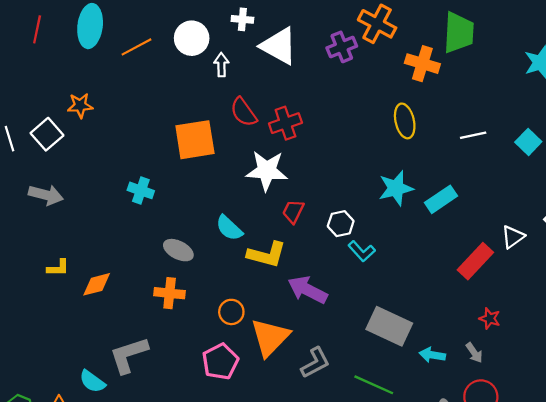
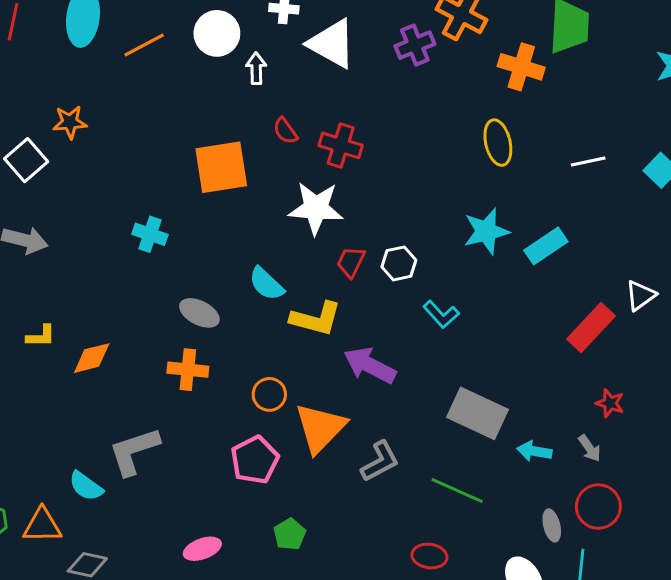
red semicircle: (244, 112) -> (285, 131), size x0.7
red cross: (285, 123) -> (341, 145), turned 36
white hexagon: (341, 224) -> (399, 263), moved

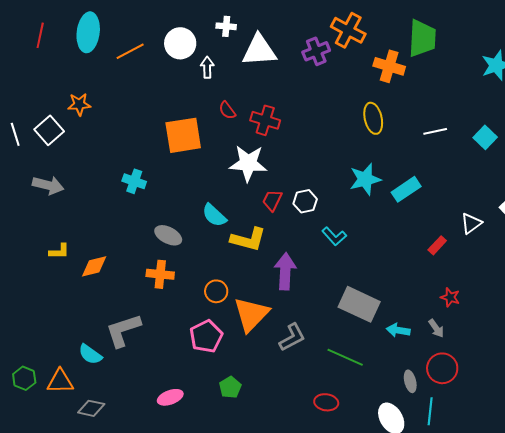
white triangle: (332, 44) -> (259, 50), turned -33
red rectangle: (591, 327) -> (437, 245), size x0.6
purple arrow: (370, 365) -> (285, 271), turned 66

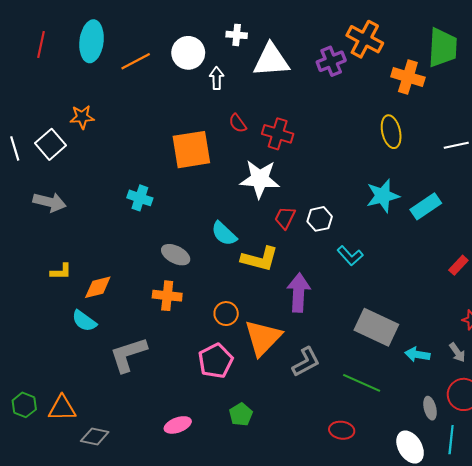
cyan semicircle: (90, 354) -> (84, 321), moved

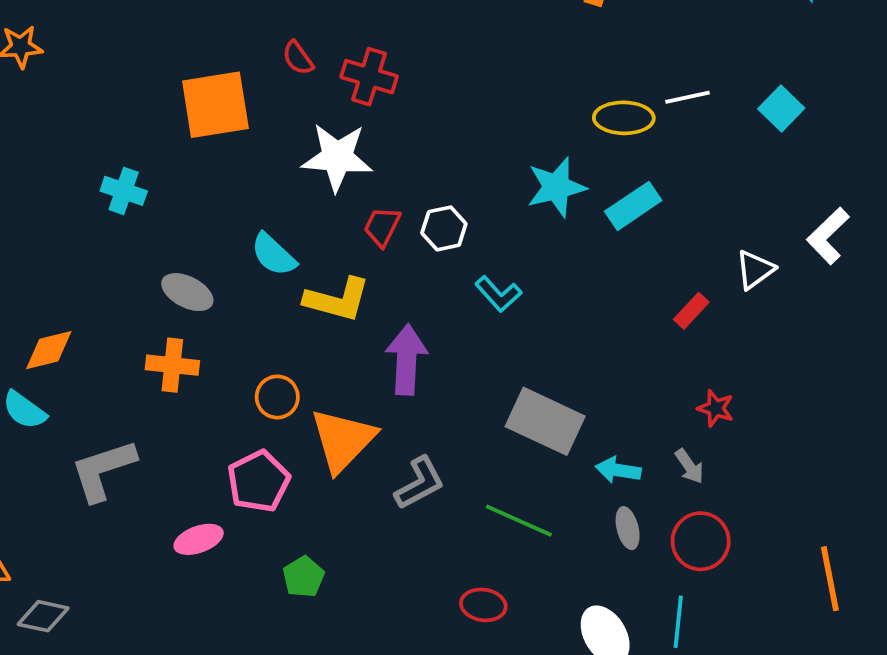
yellow ellipse: (391, 132) -> (624, 118), moved, turned -76
gray ellipse: (430, 408) -> (628, 528), moved
pink ellipse: (178, 425) -> (199, 539), moved

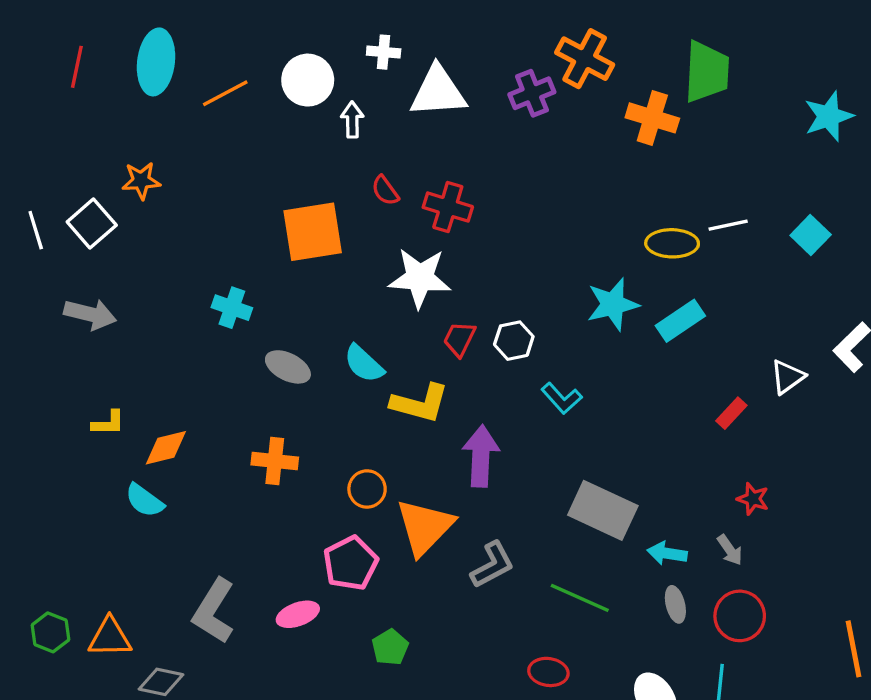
gray ellipse: (187, 292) -> (288, 367), moved
gray L-shape: (103, 470) -> (214, 611), moved, turned -40

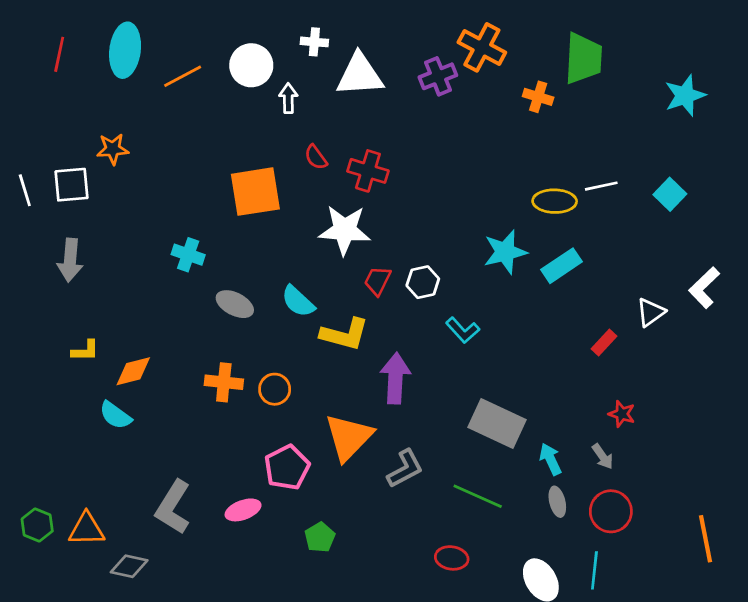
orange cross: (652, 118) -> (538, 97), size x0.7
white square: (92, 224) -> (71, 185), turned 36
gray arrow: (90, 314) -> (70, 260), turned 81
orange circle: (367, 489) -> (275, 389), moved
cyan arrow: (667, 553) -> (550, 459), turned 56

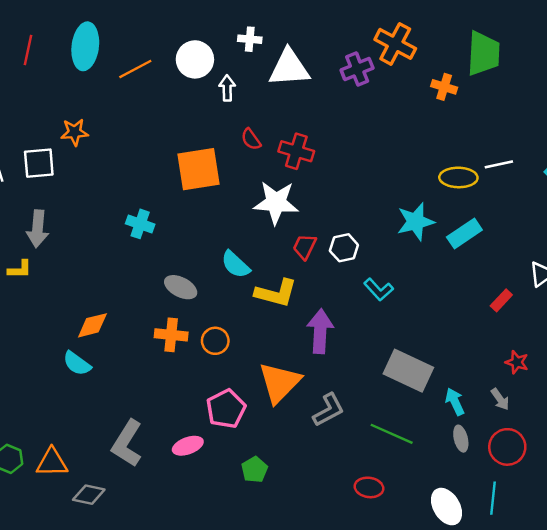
gray ellipse: (235, 304) -> (181, 287), moved
yellow L-shape: (85, 351) -> (20, 269), moved

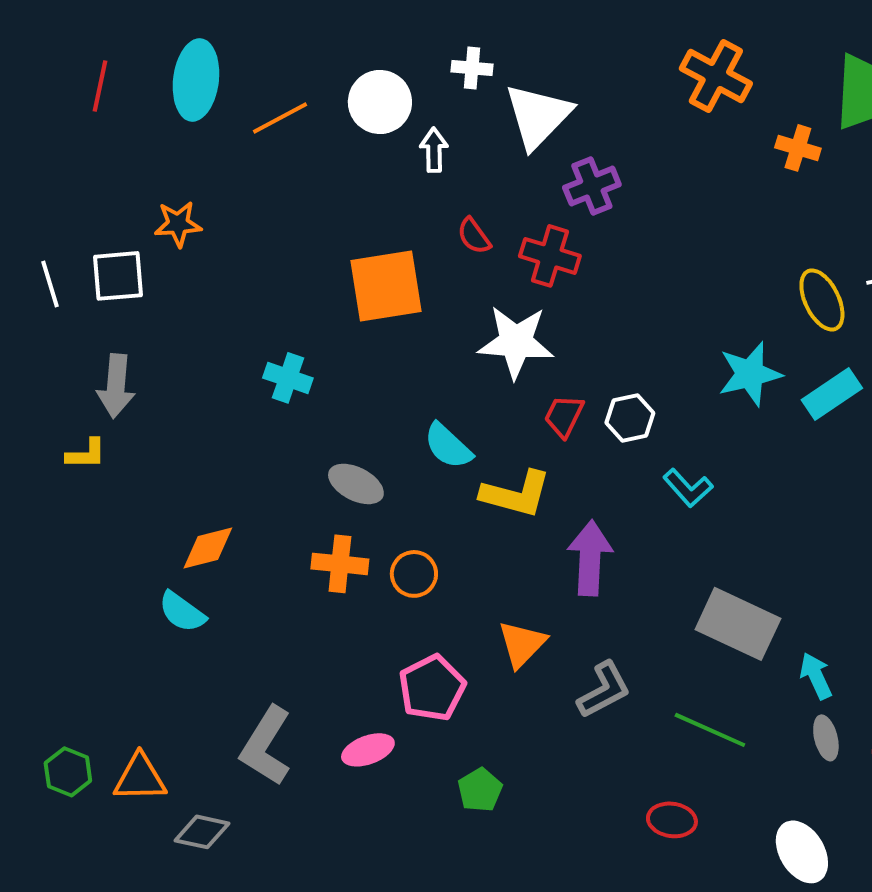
white triangle: (289, 68) -> (538, 116), turned -42
purple cross: (357, 69) -> (592, 186), moved
yellow ellipse: (458, 177) -> (822, 300), turned 63
orange triangle: (280, 383) -> (522, 644), size x0.7

